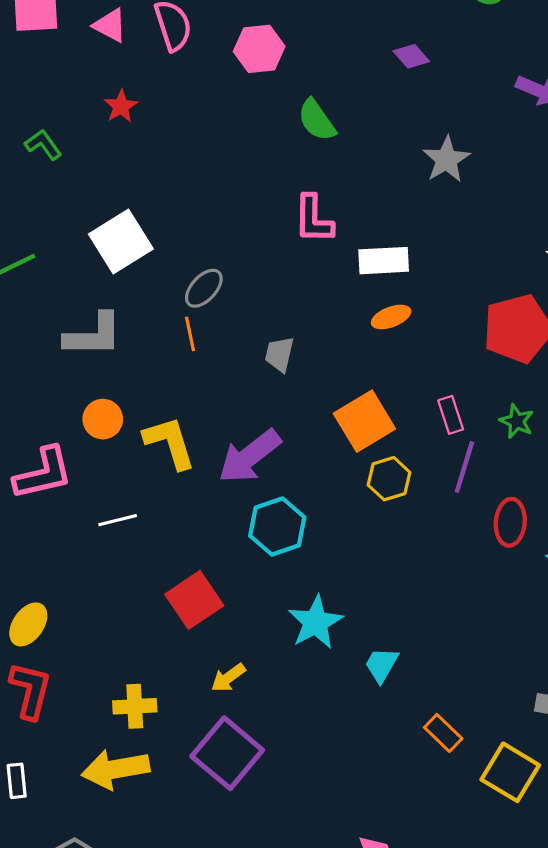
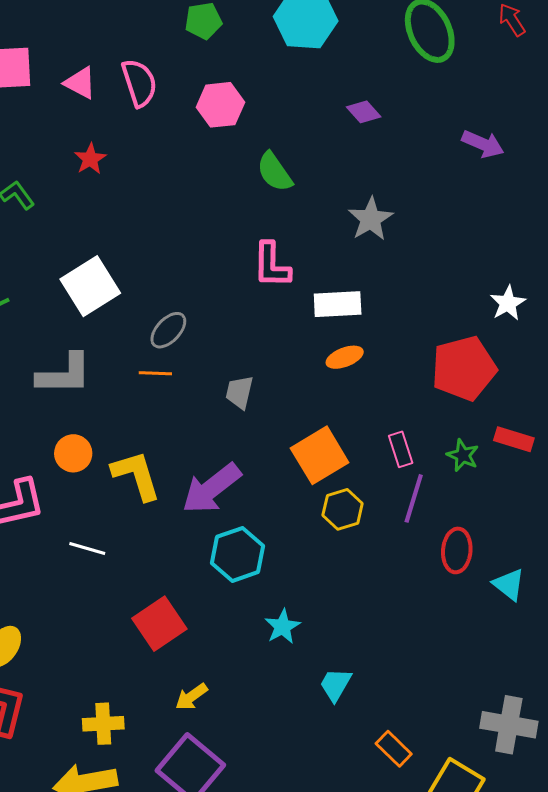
gray star: (446, 160) -> (371, 219), moved
orange line: (190, 334) -> (155, 373), turned -76
white line: (118, 520) -> (87, 548), turned 30
cyan star: (316, 622) -> (283, 627), moved, size x0.7

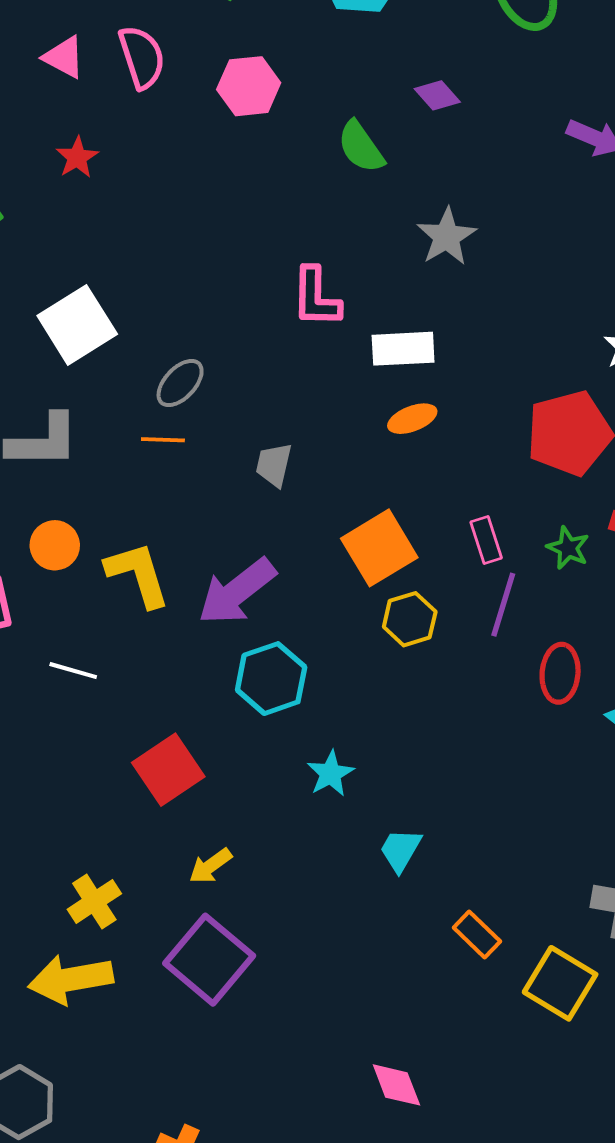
green semicircle: (275, 172) -> (361, 147), moved
yellow cross: (103, 724) -> (94, 901), turned -30

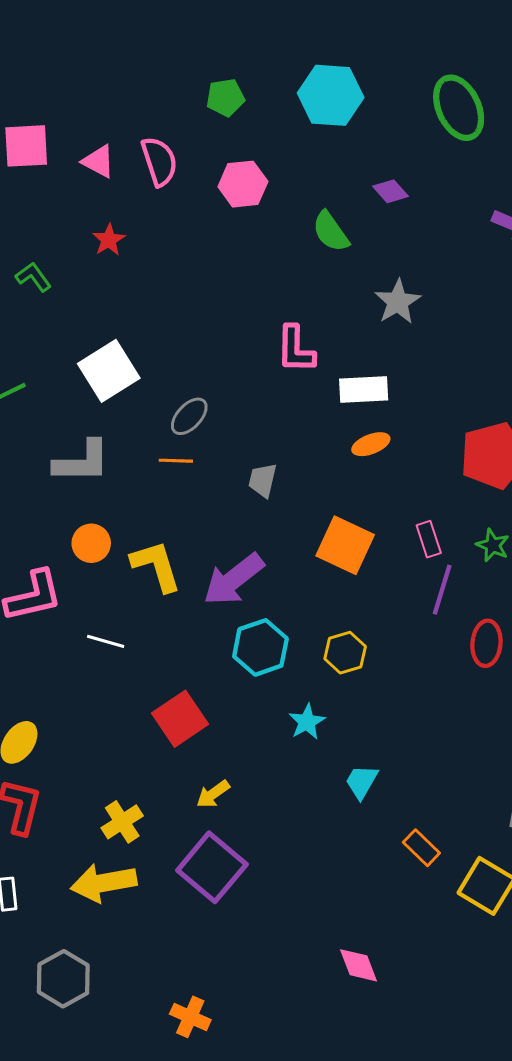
orange square: (379, 548) -> (345, 545), turned -34
yellow hexagon: (410, 619) -> (345, 653), moved

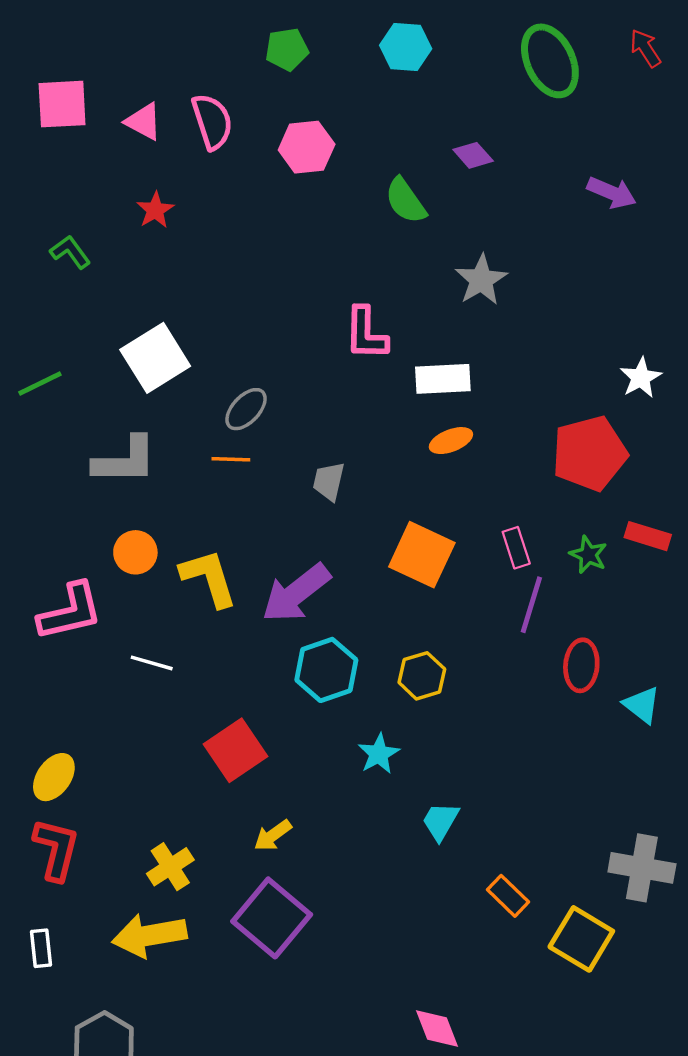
cyan hexagon: (331, 95) -> (406, 47), size x0.7

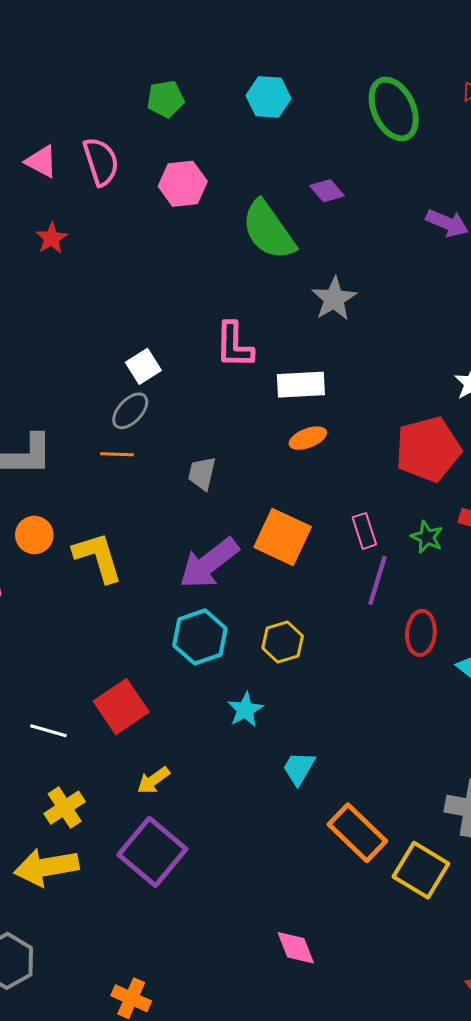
green semicircle: (406, 201) -> (268, 230), size x1.5
white square: (155, 358) -> (143, 366), moved, size x0.6
purple arrow: (296, 593) -> (209, 563), moved
white line: (152, 663) -> (48, 731), moved
orange rectangle: (508, 896) -> (357, 833), size x1.6

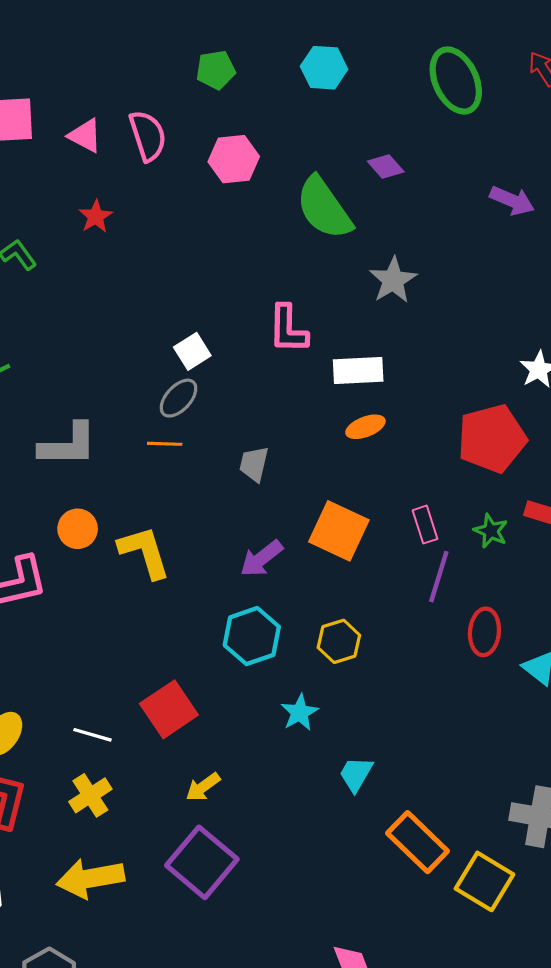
purple arrow: (209, 563) -> (261, 559), size x0.7
yellow cross: (65, 808) -> (90, 795), moved

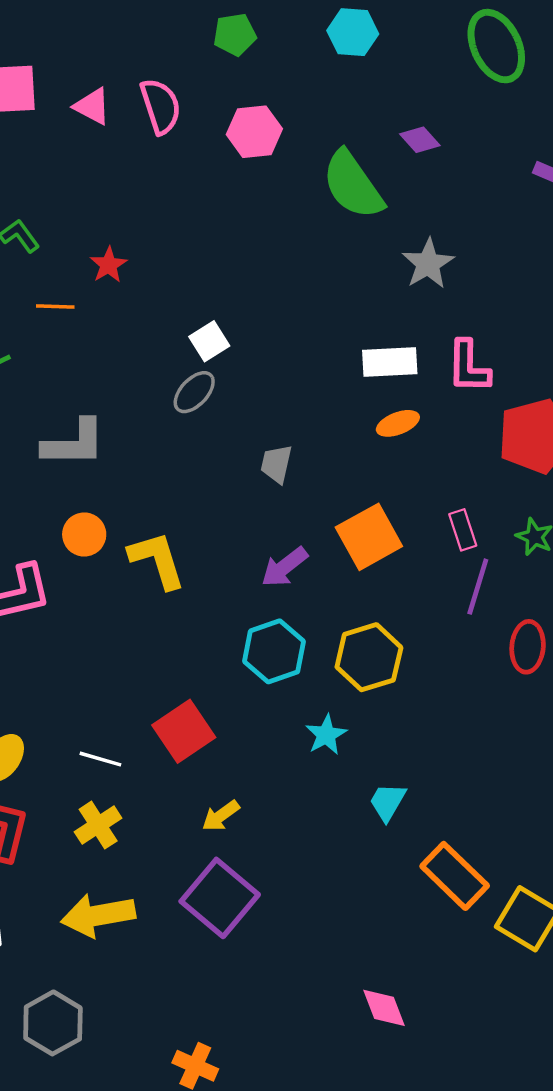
red star: (96, 216) -> (109, 265), moved
pink L-shape: (288, 329) -> (468, 367), moved
orange line: (165, 444) -> (55, 306), moved
orange square: (339, 531) -> (369, 537), turned 36
yellow hexagon: (339, 641) -> (369, 657), size x1.4

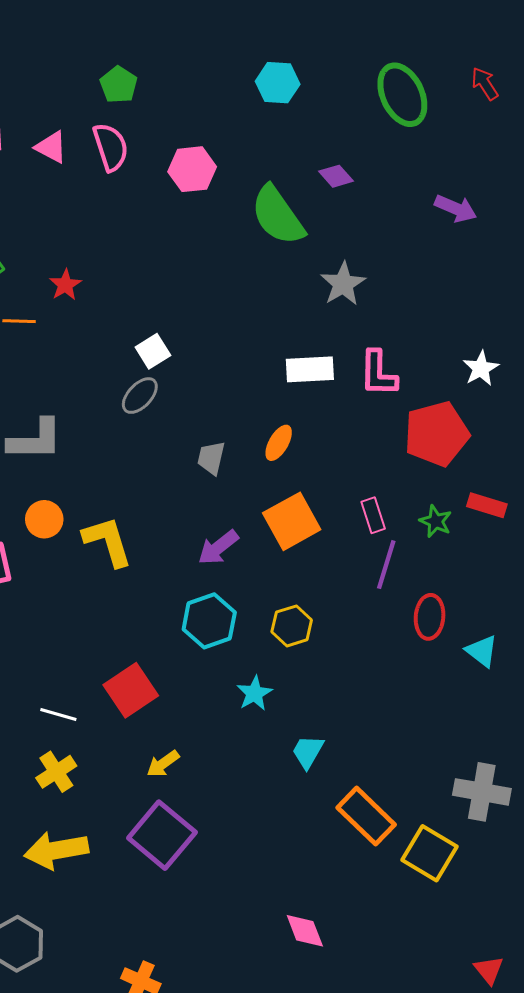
green pentagon: (235, 34) -> (119, 85), moved, turned -30
orange ellipse: (398, 423) -> (279, 443), moved, turned -39
yellow hexagon: (369, 657) -> (292, 626), size x0.7

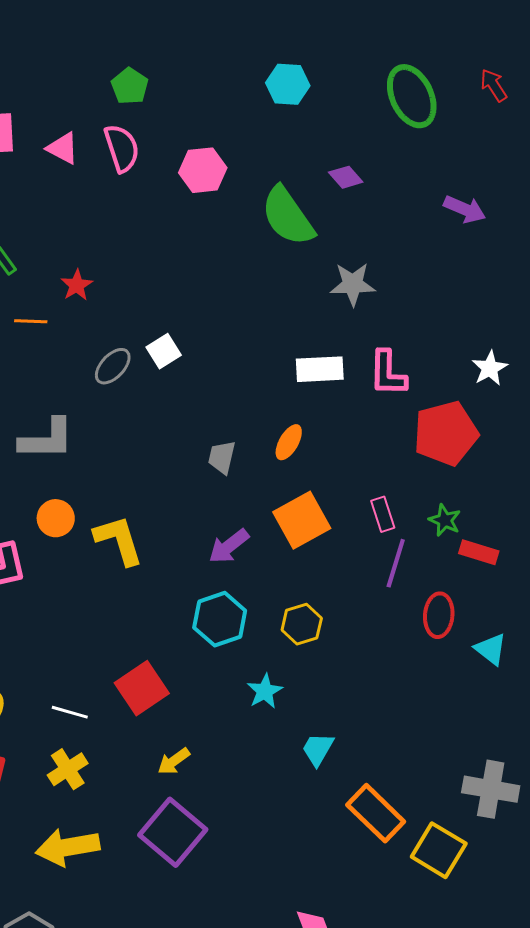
gray star: (343, 284) -> (353, 284), turned 30
gray ellipse: (140, 396) -> (113, 366), moved
red rectangle: (487, 505) -> (479, 552), moved

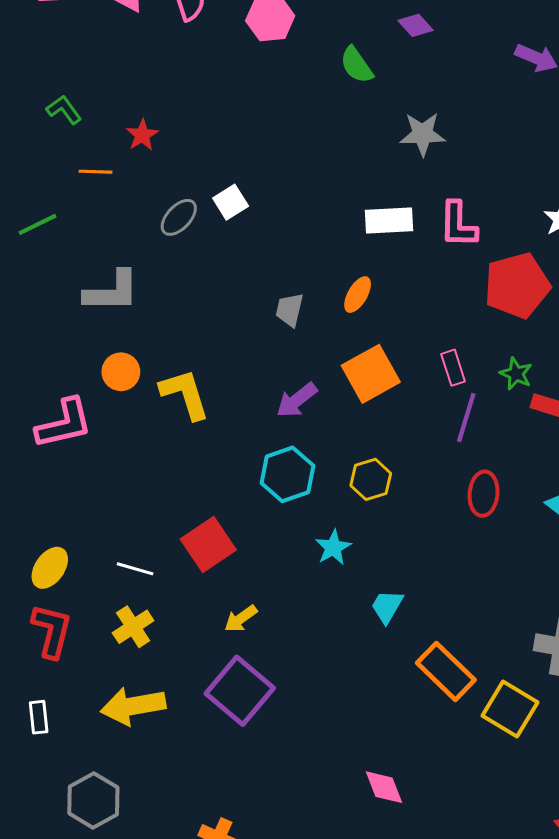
green semicircle: (288, 216) -> (357, 65), size x0.6
red ellipse: (439, 615) -> (484, 494), moved

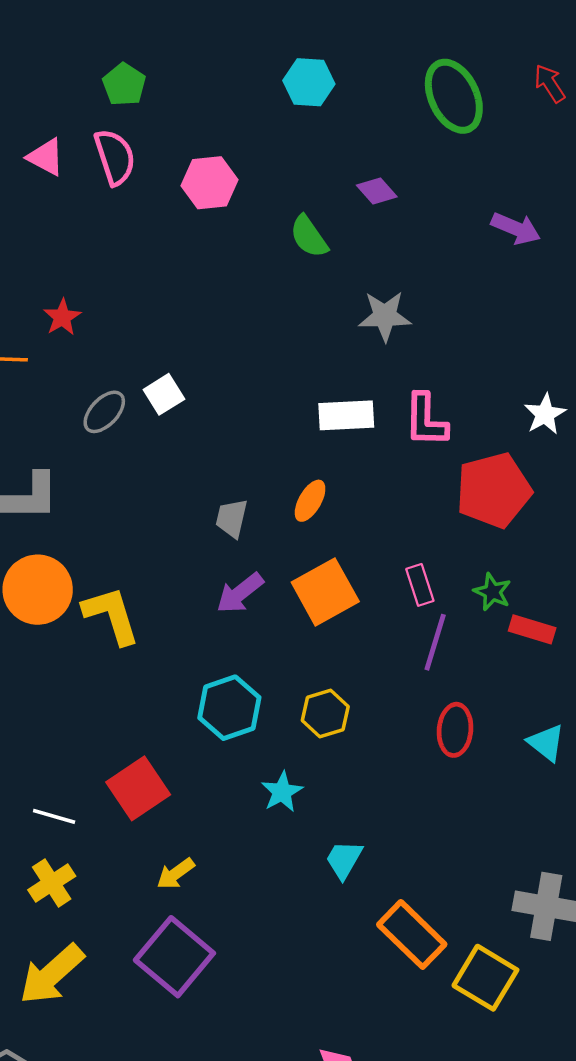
orange circle: (121, 372) -> (38, 590), size x1.6
purple arrow: (297, 400) -> (240, 593), moved
yellow arrow: (133, 706) -> (52, 974), turned -32

